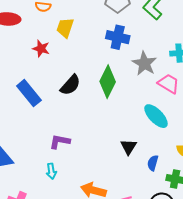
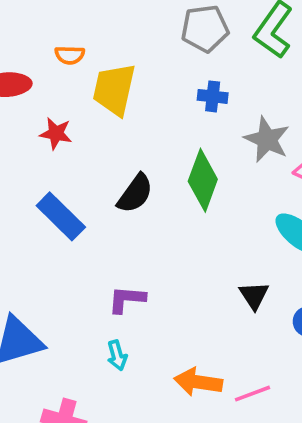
yellow trapezoid: (65, 28) -> (114, 89), size x1.4
blue cross: (118, 37) -> (213, 96), size x0.7
red star: (41, 49) -> (56, 134), moved

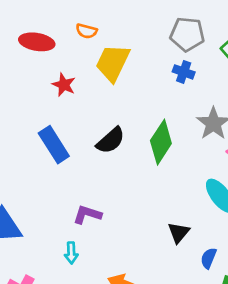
blue cross: (213, 96) -> (184, 72), moved

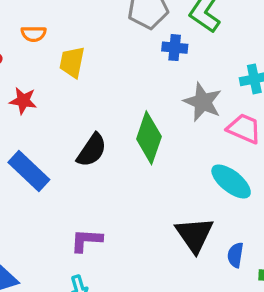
yellow trapezoid: (113, 63) -> (72, 62), size x0.7
blue cross: (184, 72) -> (175, 48), moved
black triangle: (179, 233) -> (194, 235), size x1.5

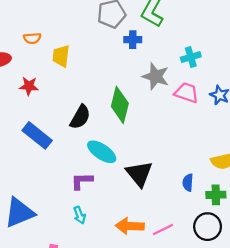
cyan ellipse: (231, 181) -> (102, 152), moved
black triangle: (194, 235) -> (139, 174), moved

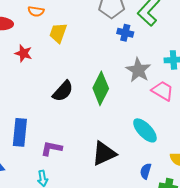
blue rectangle: (37, 135) -> (20, 132), moved, turned 44
cyan ellipse: (102, 152) -> (145, 130), moved
black triangle: (139, 174) -> (104, 154), turned 32

